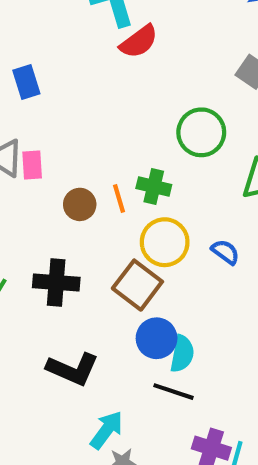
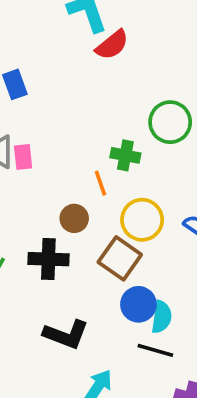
green cross: (154, 187) -> (125, 155), moved
brown circle: (80, 204) -> (74, 218), moved

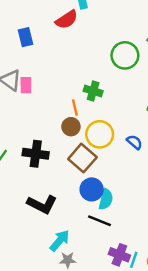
red semicircle: (112, 45) -> (67, 20), moved
green circle: (170, 122) -> (125, 55), moved
brown circle: (74, 218) -> (71, 127), moved

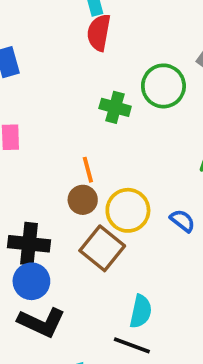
red semicircle: (67, 20) -> (99, 33), moved, turned 135
green cross: (93, 91) -> (115, 107), moved
blue circle: (92, 189) -> (31, 281), moved

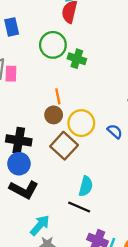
green circle: (163, 86) -> (53, 45), moved

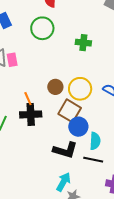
green cross: (77, 59) -> (83, 43), moved
orange line: (58, 96) -> (28, 99), moved
blue circle: (19, 164) -> (78, 127), moved
black L-shape: (24, 190) -> (65, 150), moved

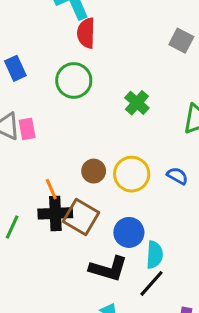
green cross: (83, 43) -> (137, 103), turned 35
brown square: (70, 111) -> (81, 217), moved
black line: (93, 160) -> (152, 283), turned -60

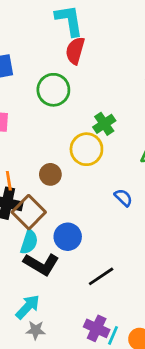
yellow circle: (132, 174) -> (86, 149), moved
cyan semicircle: (155, 255) -> (29, 242), moved
black line: (152, 283) -> (101, 276), moved

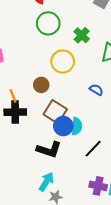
green circle: (53, 90) -> (48, 23), moved
green cross: (104, 124) -> (82, 35), moved
brown square: (29, 212) -> (55, 112), moved
cyan semicircle: (29, 242) -> (77, 126), moved

